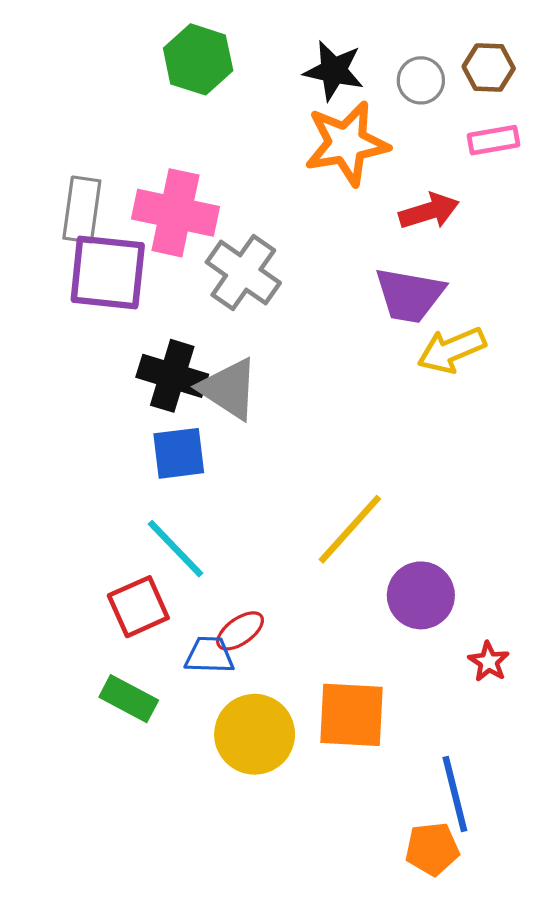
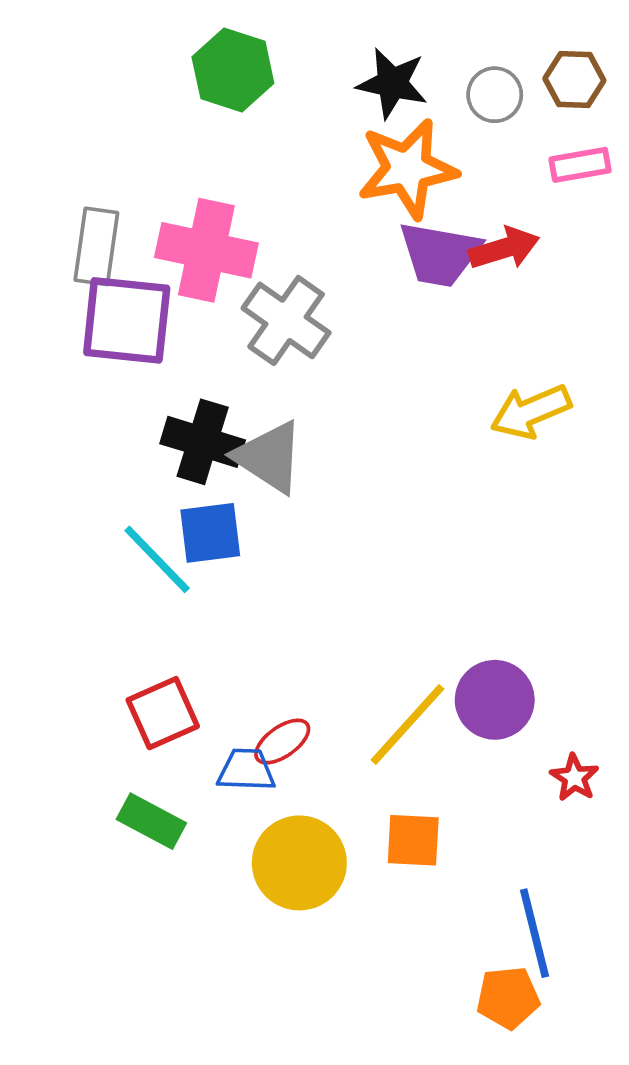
purple trapezoid: (410, 295) -> (440, 254), moved
yellow line: (350, 529) -> (407, 724), moved
cyan line: (175, 549) -> (157, 559), moved
orange square: (351, 715) -> (413, 840), size x0.7

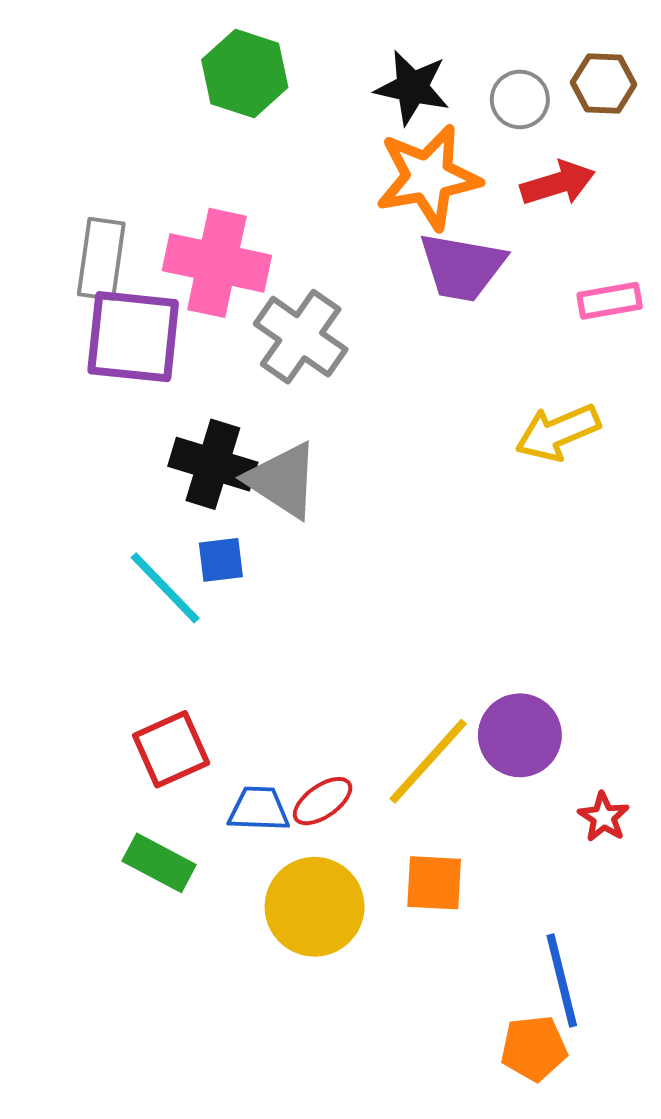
pink rectangle: (580, 165) -> (610, 301), moved
red arrow: (504, 248) -> (558, 183), moved
blue square: (210, 533) -> (221, 560), size x0.7
red ellipse: (282, 742) -> (323, 801), moved

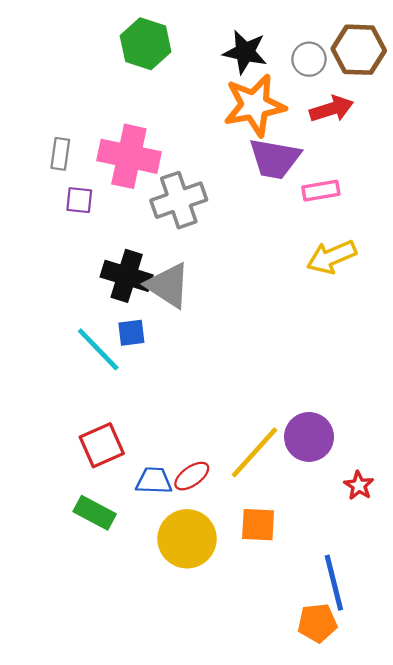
brown hexagon: (604, 84) -> (359, 50), size x1.4
gray rectangle: (101, 259) -> (60, 154), size x0.7
pink rectangle: (610, 301) -> (321, 191), moved
purple square: (133, 337) -> (79, 200), size x0.5
gray cross: (301, 337) -> (179, 200), turned 36

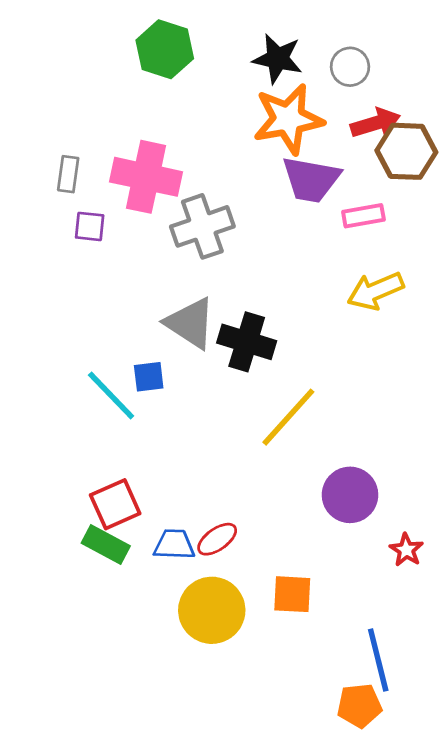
brown hexagon: (359, 50) -> (406, 151), moved
black cross: (127, 276) -> (247, 342), moved
yellow line: (255, 452) -> (288, 417), moved
green rectangle: (95, 513) -> (106, 545), moved

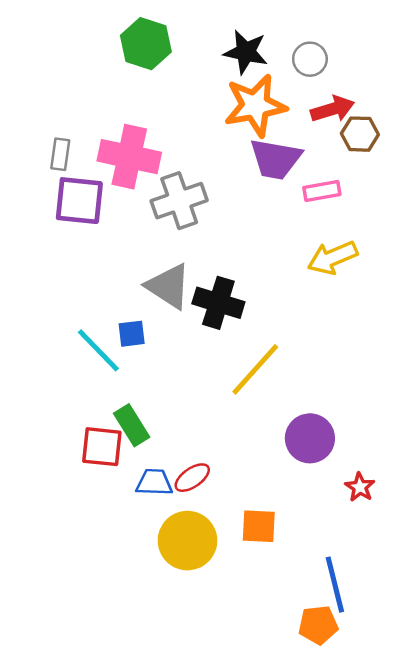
brown hexagon: (406, 151) -> (360, 134), size x0.7
purple square: (90, 226) -> (79, 201), size x1.8
red square: (115, 504) -> (102, 447), turned 30
green rectangle: (106, 545) -> (132, 425), moved, turned 30

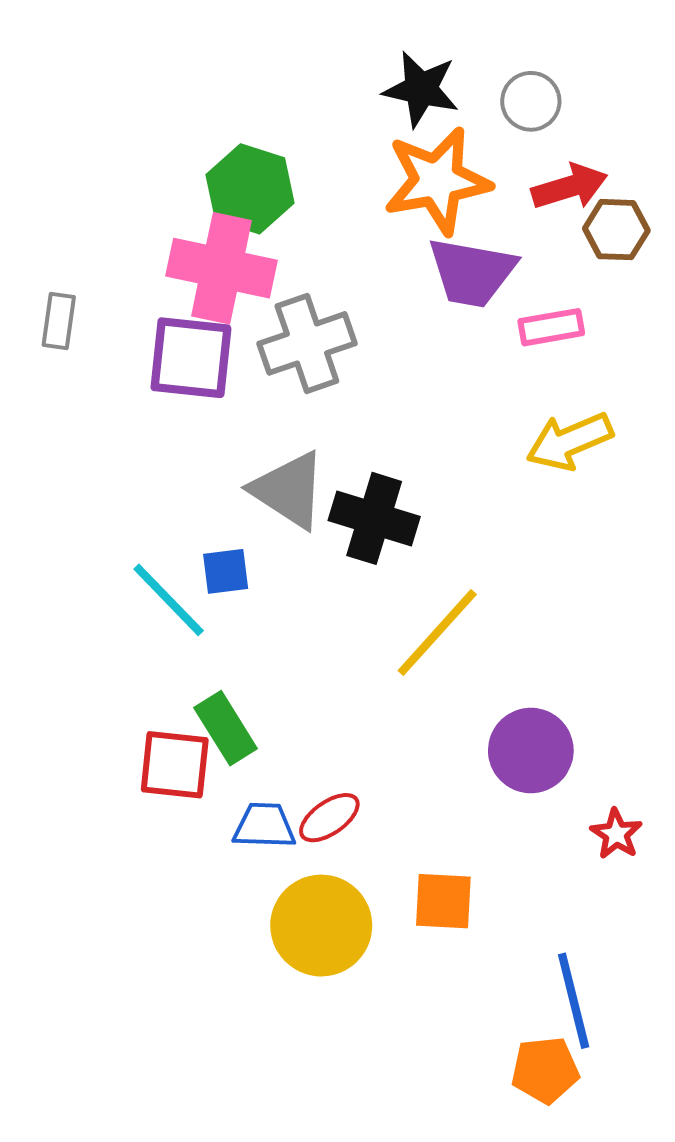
green hexagon: (146, 44) -> (250, 189), moved
gray rectangle: (60, 154) -> (59, 321), moved
purple square: (79, 201) -> (191, 358), moved

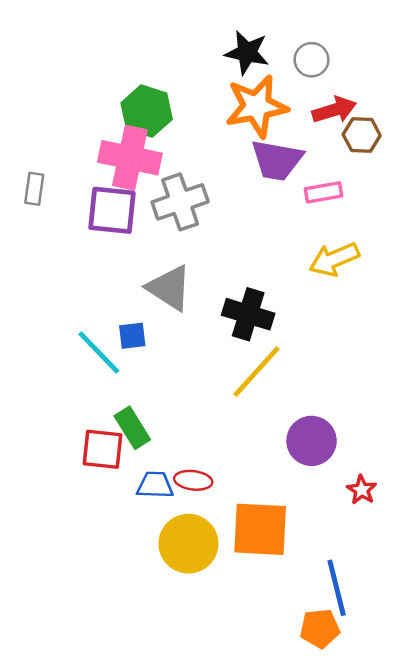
black cross: (374, 518) -> (248, 314), moved
red ellipse: (329, 818) -> (193, 480), turned 42
orange square: (443, 901) -> (260, 529), size x1.6

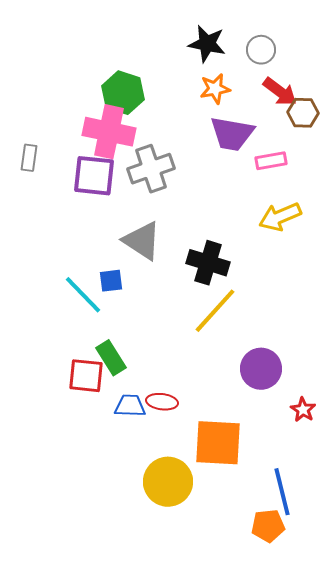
orange star: (257, 106) -> (215, 89), size x0.6
red arrow: (334, 110) -> (280, 92), turned 54
yellow circle: (188, 544) -> (168, 482), moved

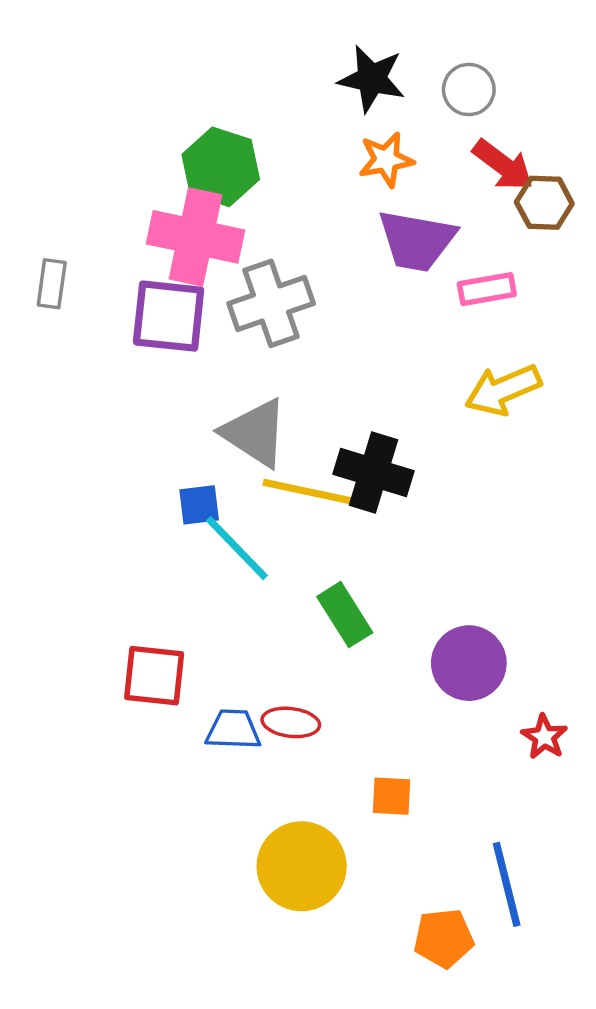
cyan line: (83, 295) -> (237, 548), moved
yellow line: (215, 311) -> (311, 492), moved, turned 60
green rectangle: (111, 358) -> (345, 615), moved
orange square: (218, 443) -> (392, 796), size x0.5
orange pentagon: (268, 526) -> (444, 938), moved

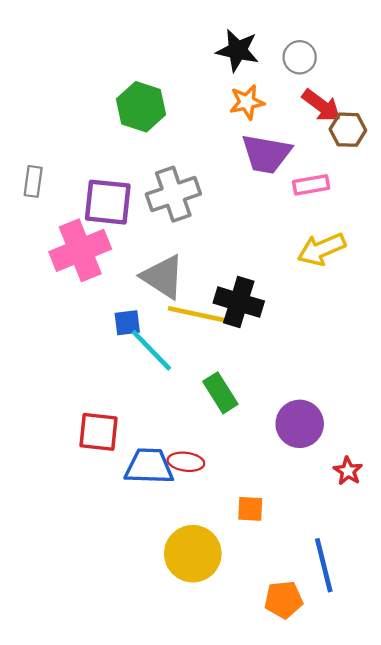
pink cross: (196, 237) -> (80, 250), moved, turned -34
blue trapezoid: (233, 730) -> (149, 466), size x1.4

